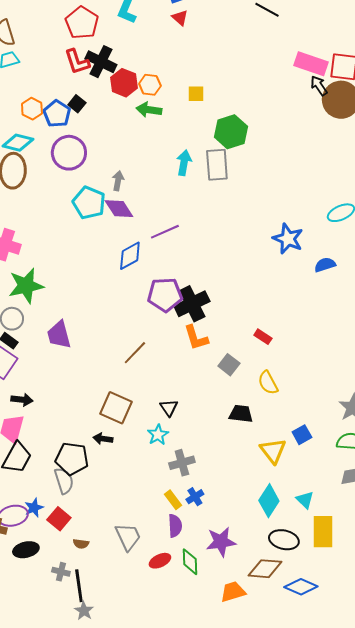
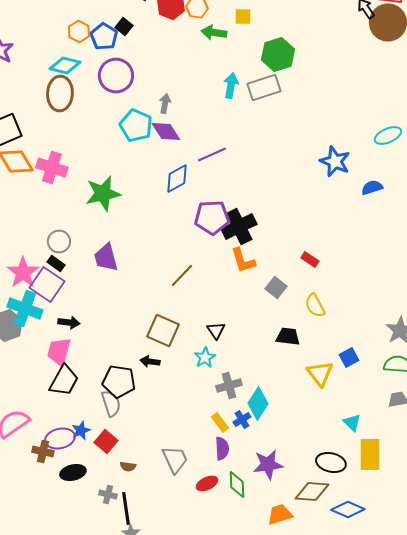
green arrow: (149, 110) -> (214, 32), moved
gray rectangle: (217, 165) -> (264, 88), turned 76
green star: (26, 286) -> (103, 194), moved
cyan diamond: (269, 501) -> (258, 404), moved

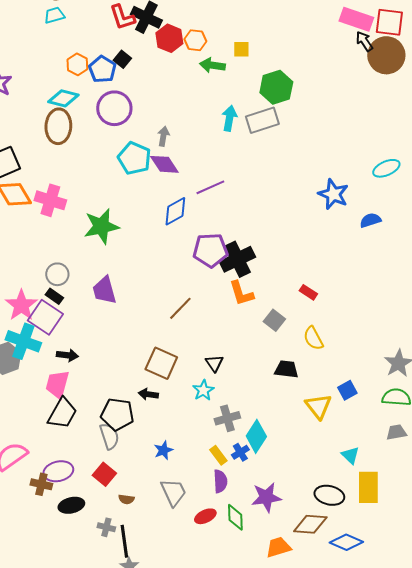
blue star: (81, 430) -> (163, 450), moved

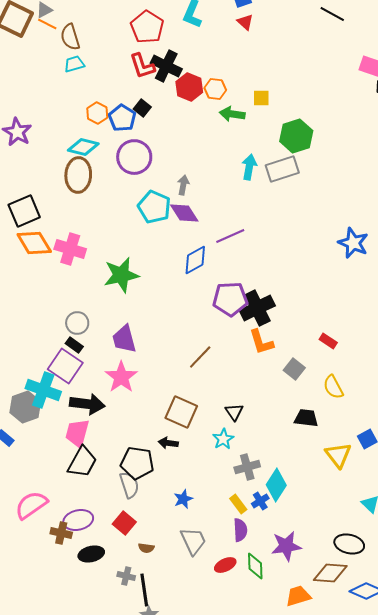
pink star: (21, 305) -> (121, 377), moved
black arrow: (67, 355) -> (87, 404), size x1.6

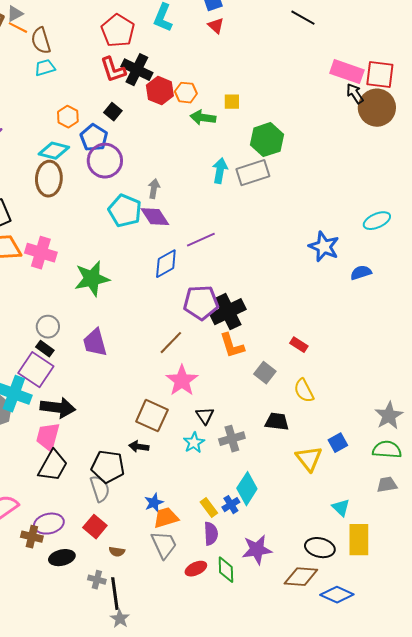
blue pentagon: (122, 118) -> (94, 138), moved
brown line: (200, 357) -> (171, 343), moved
pink star: (121, 377) -> (182, 381), moved
gray cross: (247, 467) -> (232, 439), moved
orange trapezoid: (298, 596) -> (166, 518), moved

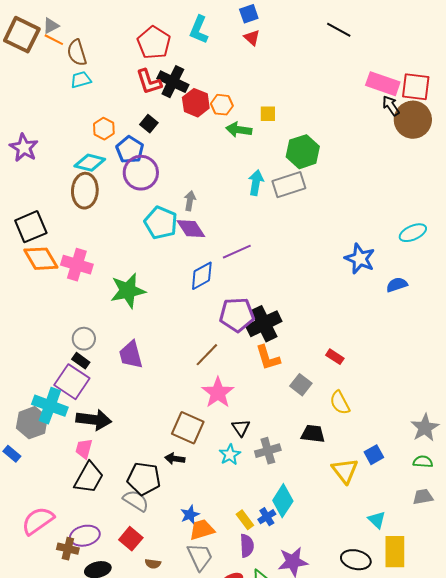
pink trapezoid: (48, 437) -> (84, 449), size x0.7
green semicircle: (387, 450) -> (423, 462), size x0.7
gray semicircle: (100, 489) -> (136, 501), turned -40

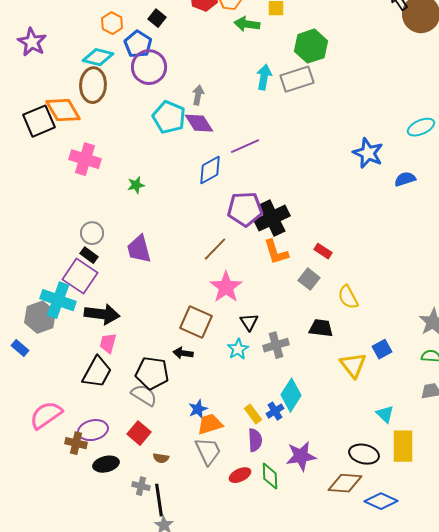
orange diamond: (41, 259) -> (63, 110), moved
green star: (128, 291) -> (136, 185), size x0.5
red rectangle: (335, 357) -> (323, 251), moved
pink trapezoid: (84, 449) -> (108, 343), moved

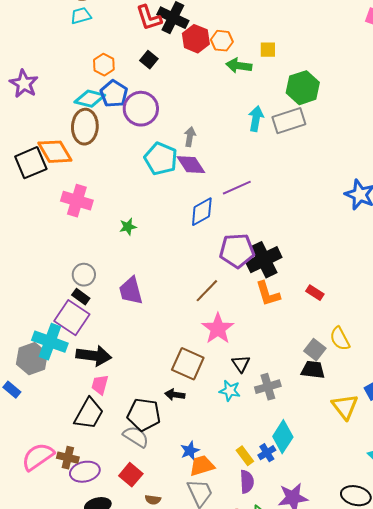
blue pentagon: (138, 44) -> (114, 94), moved
gray square: (309, 279) -> (315, 350), moved
cyan star: (238, 349) -> (230, 391), turned -30
brown cross: (76, 443) -> (68, 458), moved

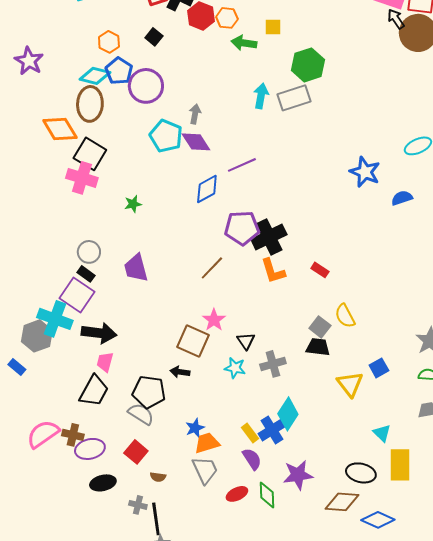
black square: (31, 163) -> (90, 154), moved, turned -36
pink star: (218, 329) -> (214, 320), moved, size x0.7
blue cross: (267, 453) -> (272, 430), size x1.5
purple semicircle: (247, 482) -> (252, 459), turned -30

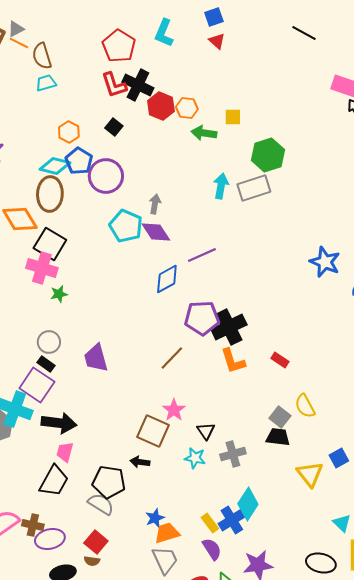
green star: (133, 204) -> (59, 294), moved
brown semicircle: (158, 477) -> (92, 561), moved

